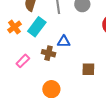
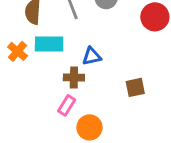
cyan rectangle: (37, 27) -> (49, 44), turned 66
pink rectangle: (23, 61) -> (67, 105), moved

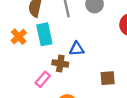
cyan rectangle: (49, 44) -> (44, 34), turned 70
pink rectangle: (67, 105) -> (43, 79), moved

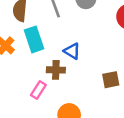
blue triangle: (77, 49) -> (72, 51), turned 42

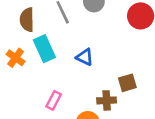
brown cross: (56, 70) -> (107, 100), moved

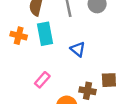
orange cross: (16, 58) -> (19, 36), turned -35

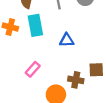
blue triangle: (78, 49) -> (67, 40), turned -42

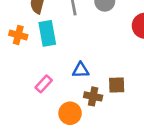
blue triangle: (67, 40) -> (81, 70), moved

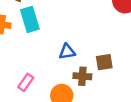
pink rectangle: (44, 84) -> (26, 82), moved

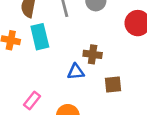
brown cross: (82, 76) -> (93, 54), moved

